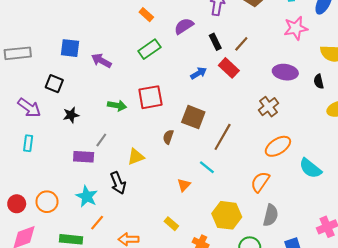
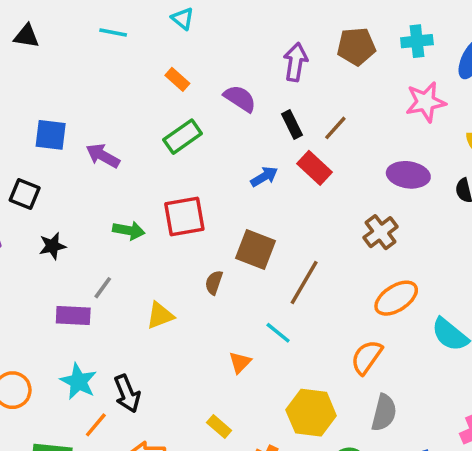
purple semicircle: (184, 26) -> (240, 98), turned 66
black arrow: (118, 183) -> (127, 394), moved

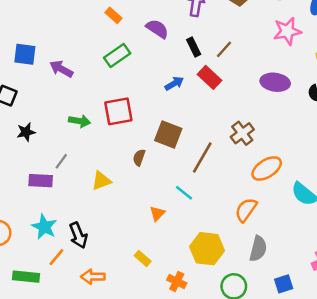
brown cross: (381, 232) -> (242, 133), moved

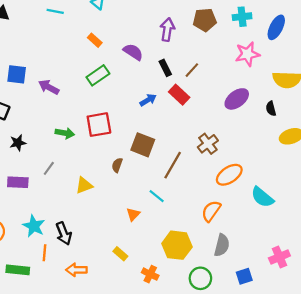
purple ellipse: (275, 82) -> (237, 99), turned -45
purple rectangle: (41, 181) -> (18, 182), moved
orange line: (56, 257) -> (44, 253), turned -35

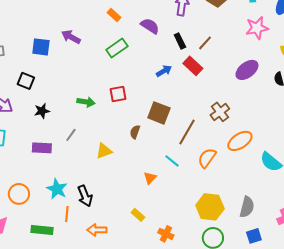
purple arrow: (49, 87) -> (71, 37), moved
red square: (99, 125) -> (118, 94), size x0.7
orange semicircle: (211, 211) -> (207, 158), moved
yellow hexagon: (177, 245) -> (210, 207), moved
gray semicircle: (222, 245) -> (247, 207), moved

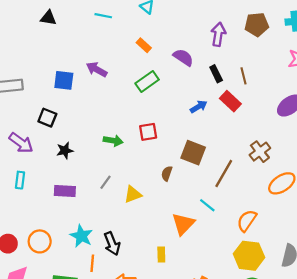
brown line: (205, 43) -> (243, 76), turned -56
gray line: (71, 135) -> (105, 182), moved
orange semicircle: (207, 158) -> (247, 221), moved
orange triangle: (150, 178) -> (183, 224), size x1.6
yellow rectangle: (138, 215) -> (161, 255), moved, turned 48

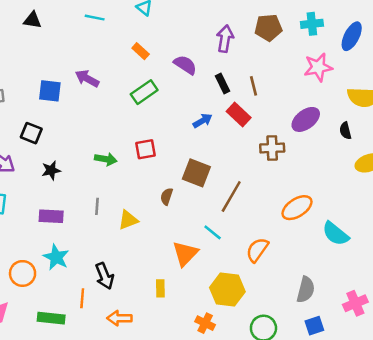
brown cross: (260, 152) -> (272, 148), moved, turned 35
gray line: (105, 182) -> (97, 206), turned -32
cyan star: (81, 236) -> (56, 257), moved
yellow hexagon: (249, 256) -> (227, 290), moved

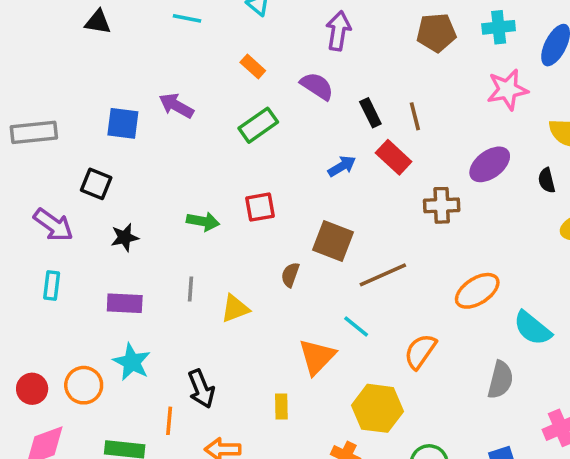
purple arrow: (225, 39) -> (338, 31), moved
brown line: (231, 196) -> (383, 275), turned 36
gray semicircle: (306, 290) -> (500, 380), moved

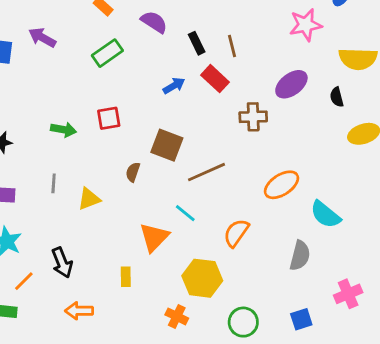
orange line: (169, 421) -> (24, 281), moved, turned 40

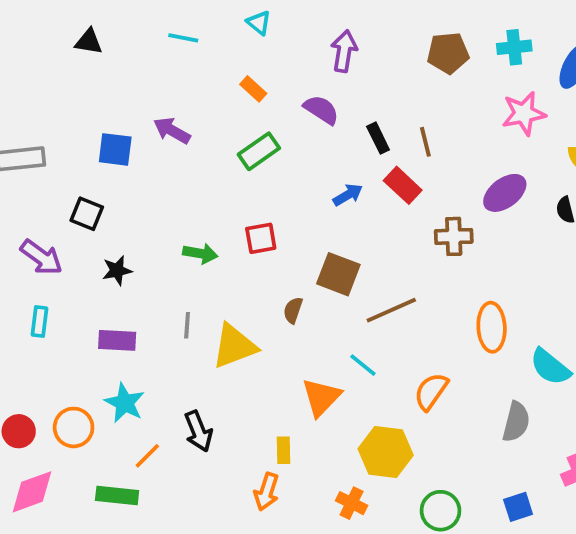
orange ellipse: (282, 185) -> (492, 327), turned -60
yellow triangle: (89, 199) -> (234, 346), size x1.5
orange arrow: (79, 311) -> (266, 492), moved, turned -72

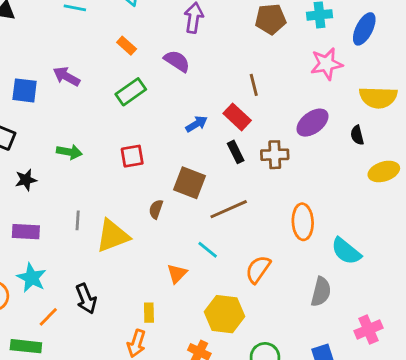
black rectangle: (378, 138) -> (236, 152), moved
green arrow: (200, 253) -> (69, 152), moved
orange triangle: (321, 397) -> (177, 274), size x0.7

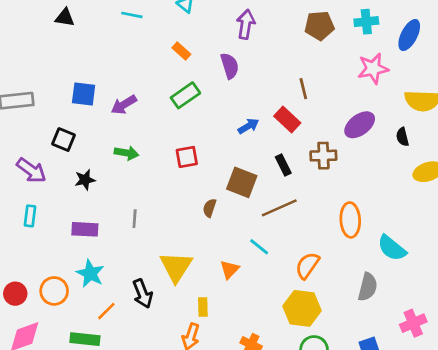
purple semicircle: (177, 61) -> (230, 66), turned 40
purple arrow: (66, 76) -> (124, 105), moved, turned -60
black rectangle: (236, 152) -> (283, 165), moved
yellow triangle: (113, 236) -> (176, 267), moved, turned -36
yellow hexagon: (224, 314) -> (302, 308), moved

